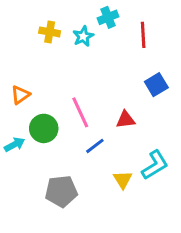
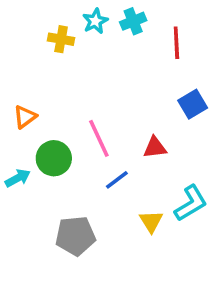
cyan star: (83, 36) -> (95, 21), moved

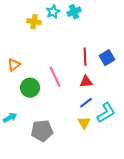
red line: (176, 43) -> (85, 57), moved
cyan arrow: (18, 178) -> (10, 118), moved
blue line: (117, 180) -> (86, 103), moved

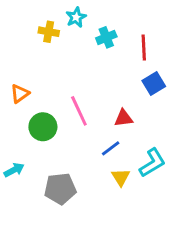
cyan cross: (74, 12) -> (106, 37), moved
red line: (85, 57) -> (144, 48), moved
blue line: (86, 103) -> (111, 148), moved

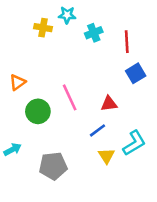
cyan star: (76, 17) -> (67, 15), turned 30

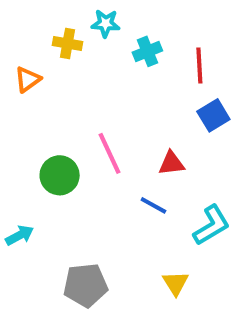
orange triangle: (18, 82) -> (28, 79), moved
blue line: (98, 130) -> (153, 205), turned 66
yellow triangle: (106, 156) -> (175, 283), moved
gray pentagon: (53, 166) -> (86, 285), moved

